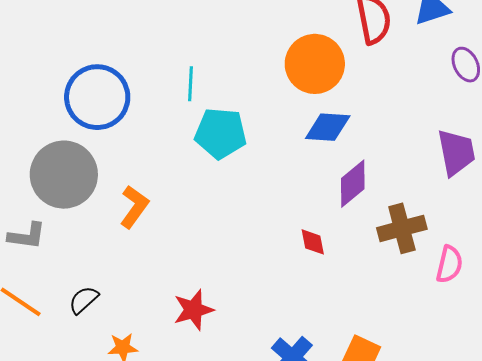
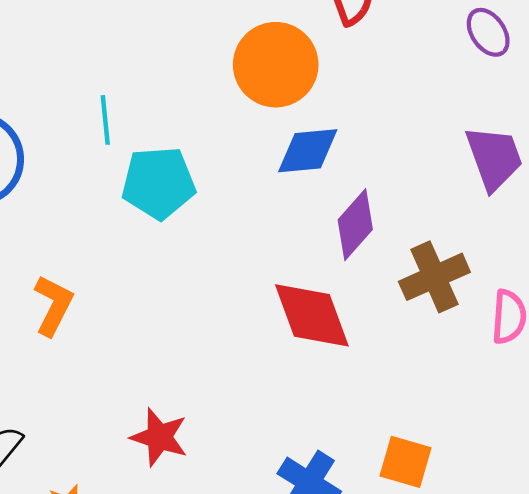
red diamond: (313, 242) -> (312, 315), size x2.0
red star: (193, 310) -> (159, 437), turned -30

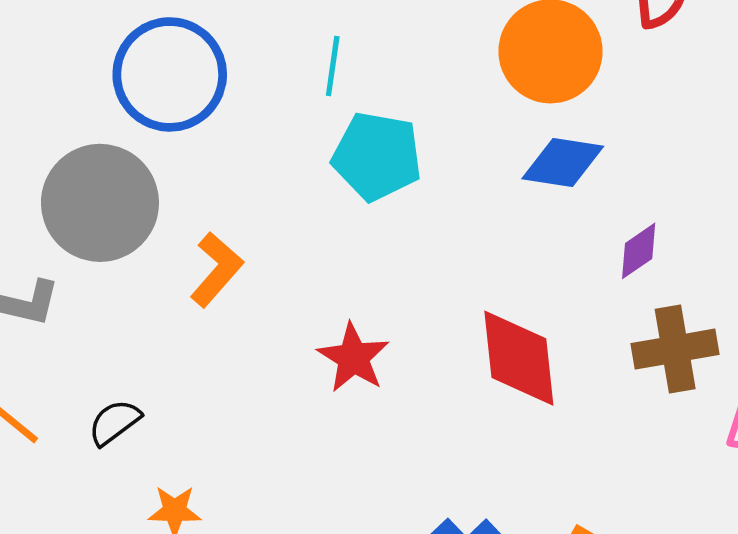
purple diamond: (355, 225) -> (639, 251), moved, size x0.7
red star: (159, 437) -> (353, 358), moved

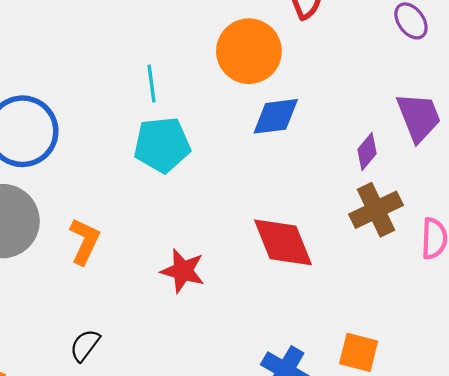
cyan line: (333, 66) -> (152, 83), moved
purple diamond: (639, 251) -> (367, 151), moved
black semicircle: (114, 422) -> (85, 345), moved

